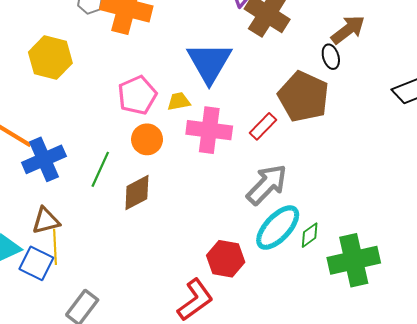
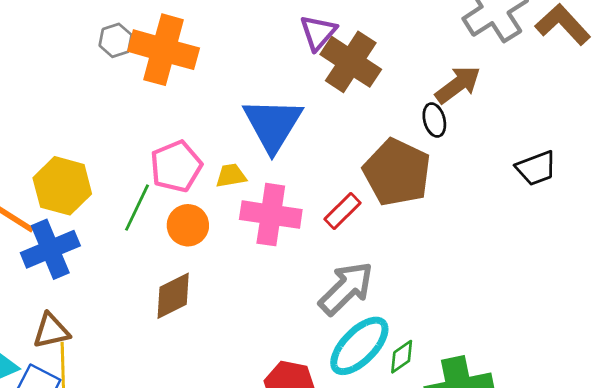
yellow hexagon: (50, 58) -> (62, 186), moved
green line: (100, 169) -> (137, 208), moved

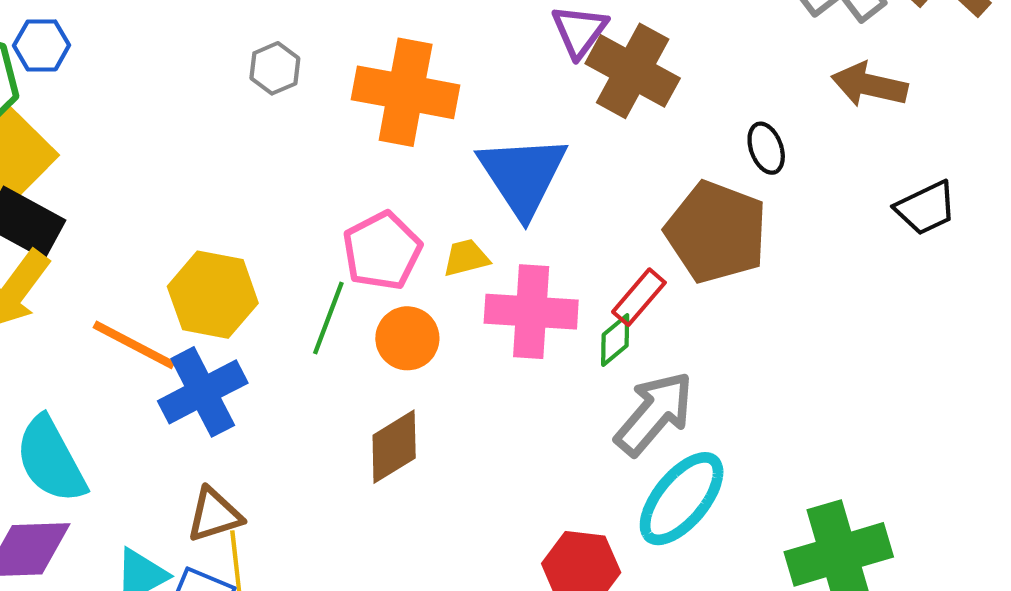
orange cross: (164, 50) -> (406, 92), moved
brown arrow: (458, 85) -> (869, 85), moved, turned -126
green diamond: (402, 357) -> (615, 340), moved

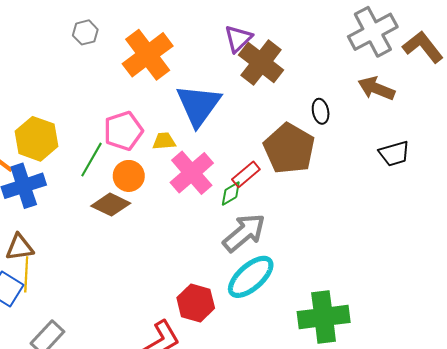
orange cross: (406, 92) -> (148, 55), turned 33
pink cross: (531, 312) -> (192, 173), turned 36
brown diamond: (394, 447) -> (111, 205), moved, turned 48

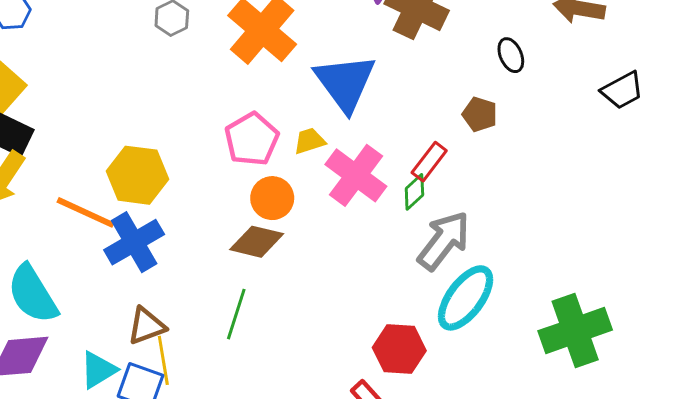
brown pentagon: (289, 149) -> (480, 114), size x0.5
green line: (92, 160) -> (236, 314), moved

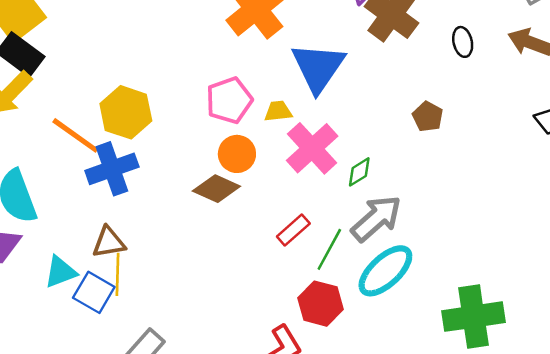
black ellipse: (511, 55) -> (463, 42), moved
red rectangle: (429, 162) -> (293, 230), moved
green line: (236, 314) -> (329, 249), moved

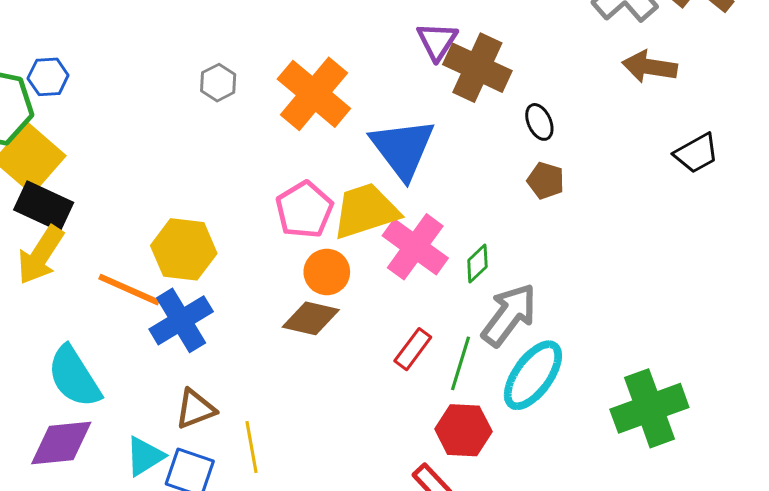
black ellipse: (463, 42) -> (539, 122), moved
yellow trapezoid: (278, 111) -> (366, 211), size x2.0
yellow line: (117, 274) -> (251, 447), moved

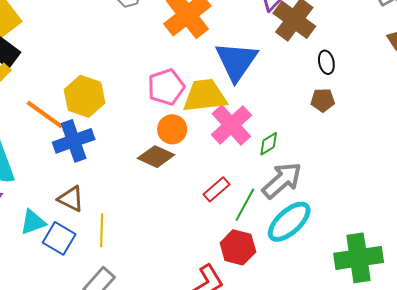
brown pentagon: (546, 181) -> (323, 100), turned -30
brown triangle: (195, 409) -> (71, 199), turned 36

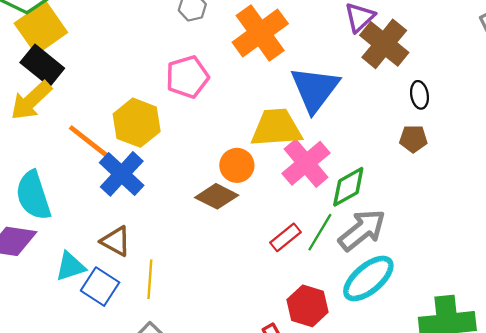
pink pentagon: (166, 87) -> (187, 77), moved
blue cross: (74, 141) -> (122, 174), turned -30
green diamond: (269, 144) -> (348, 187), size x1.5
green line: (245, 205) -> (320, 232), moved

